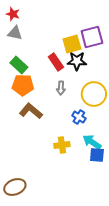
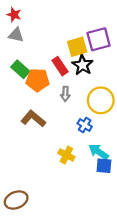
black star: (77, 61) -> (83, 65), turned 30
orange pentagon: (23, 85) -> (38, 80), moved
yellow cross: (62, 145) -> (66, 155), turned 35

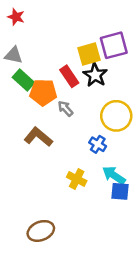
gray triangle: (16, 35) -> (14, 55), moved
gray arrow: (65, 94) -> (66, 108), moved, turned 136
brown ellipse: (16, 200) -> (41, 231), moved

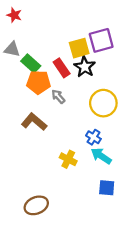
green rectangle: (23, 80) -> (31, 63), moved
blue cross: (98, 144) -> (93, 137), moved
blue square: (120, 191) -> (107, 188), moved

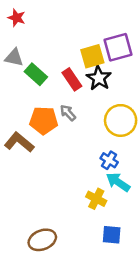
orange pentagon: (38, 82) -> (44, 120), moved
brown L-shape: (34, 122) -> (19, 142), moved
yellow cross: (68, 159) -> (96, 199), moved
blue square: (107, 188) -> (112, 235), moved

